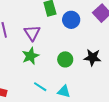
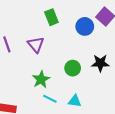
blue circle: (71, 20) -> (85, 26), moved
green star: (30, 56) -> (41, 79), moved

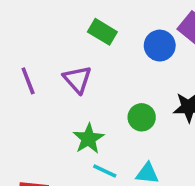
green rectangle: (51, 17) -> (102, 32), turned -35

